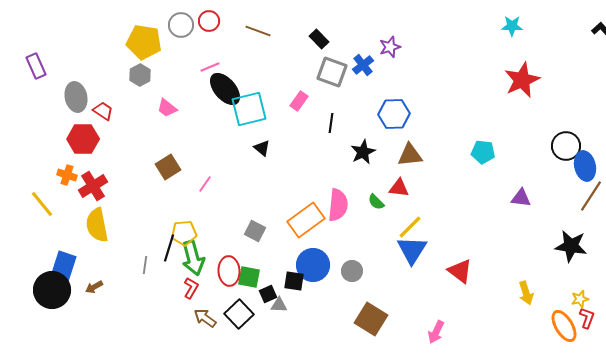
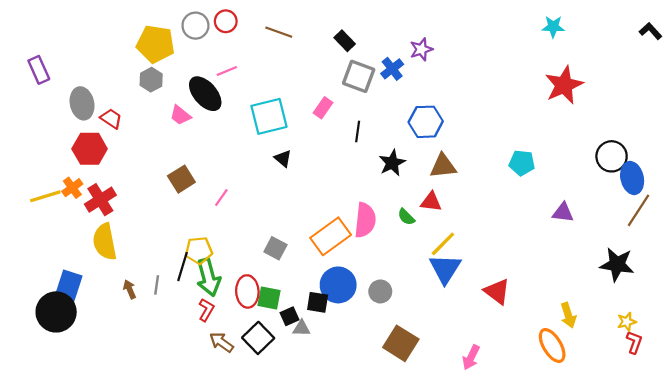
black ellipse: (225, 89) -> (205, 94), moved
orange cross: (67, 175) -> (72, 188), turned 36
yellow line: (42, 204) -> (45, 196), moved, turned -68
brown arrow: (94, 287) -> (130, 289), moved, turned 96
orange ellipse: (564, 326) -> (552, 345), moved

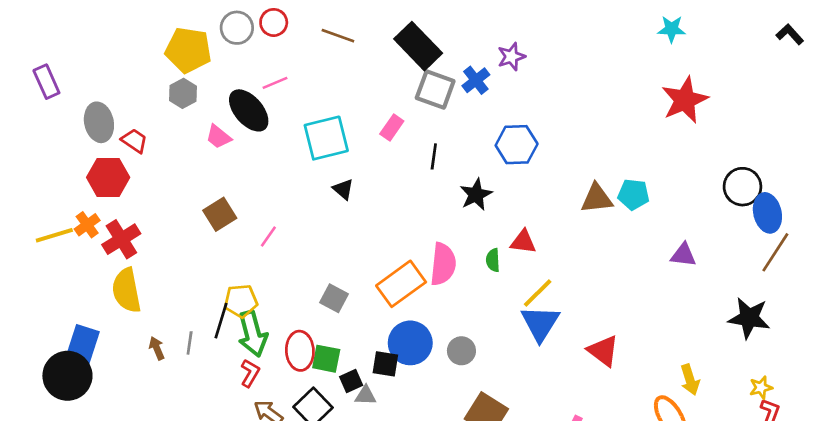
black rectangle: (345, 41) -> (418, 46), size x1.8
brown triangle: (443, 166) -> (597, 198), moved
green semicircle: (406, 217) -> (493, 260), turned 42

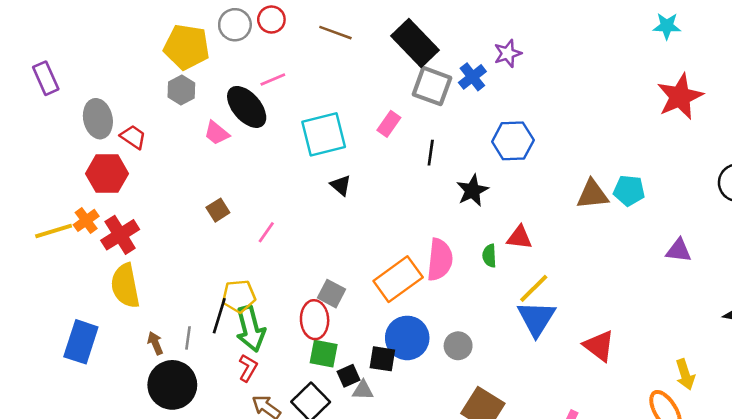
brown square: (220, 214) -> (218, 210), size x0.7
red ellipse: (300, 351) -> (315, 320), moved
black circle: (67, 376) -> (172, 385), moved

